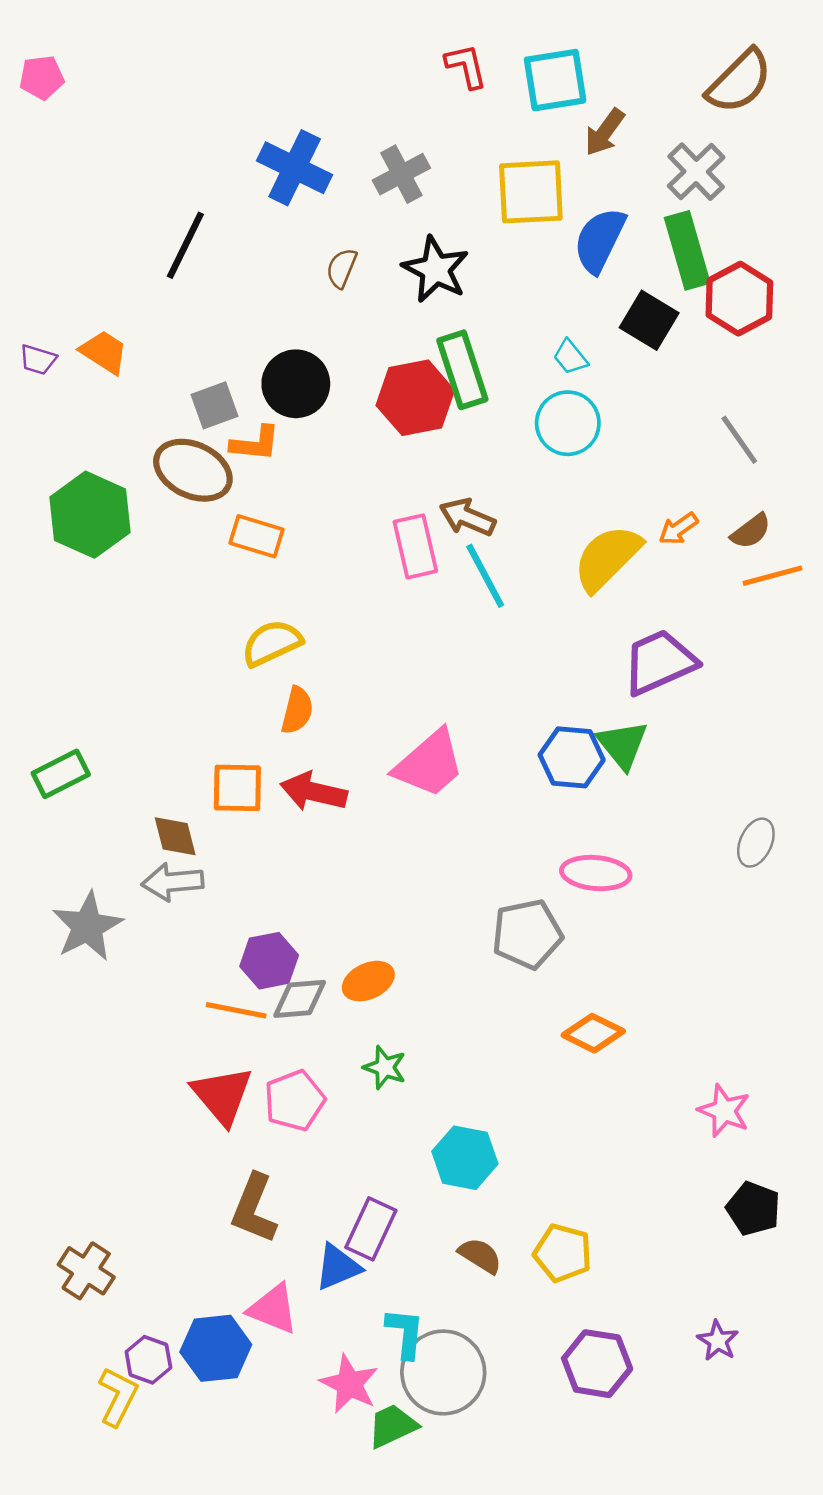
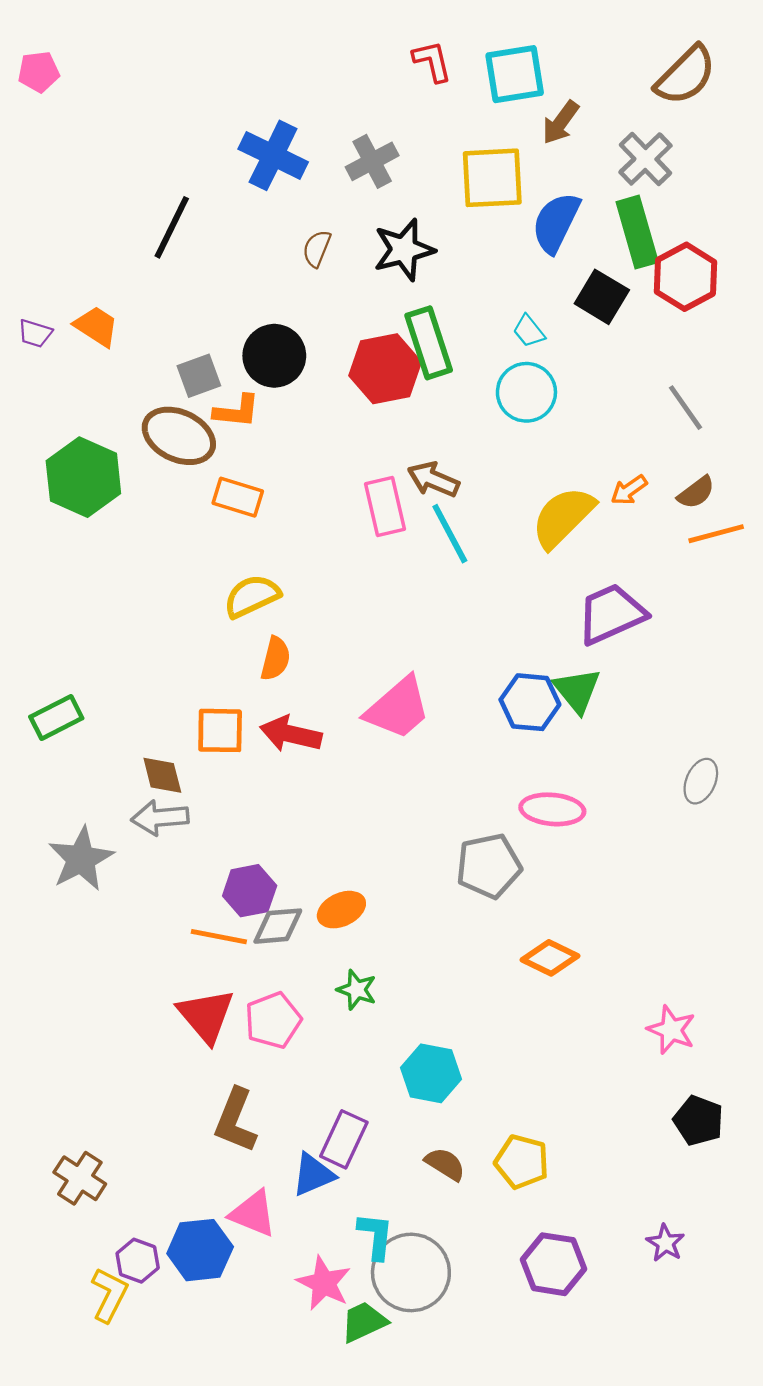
black star: (436, 269) -> (404, 250), turned 30

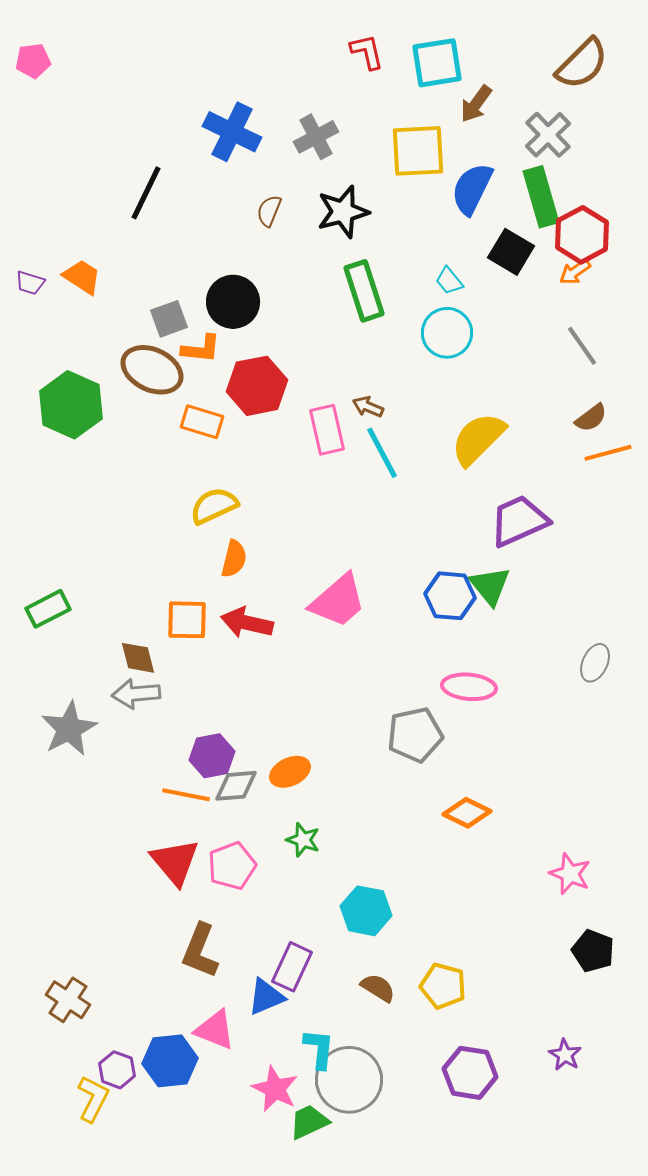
red hexagon: (385, 369) -> (257, 386), moved
brown arrow: (433, 479) -> (368, 407), size x0.7
orange arrow: (629, 490) -> (575, 272), moved

